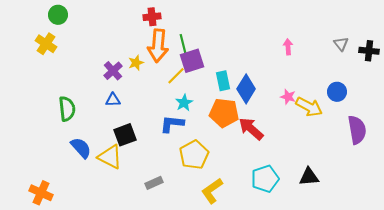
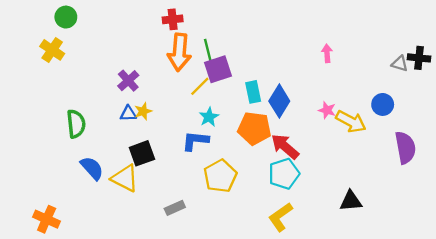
gray triangle: (341, 44) -> (400, 64), moved, turned -35
yellow star: (136, 63) -> (143, 111), moved
cyan pentagon: (265, 179) -> (284, 174), moved
yellow L-shape: (212, 191) -> (280, 217), moved

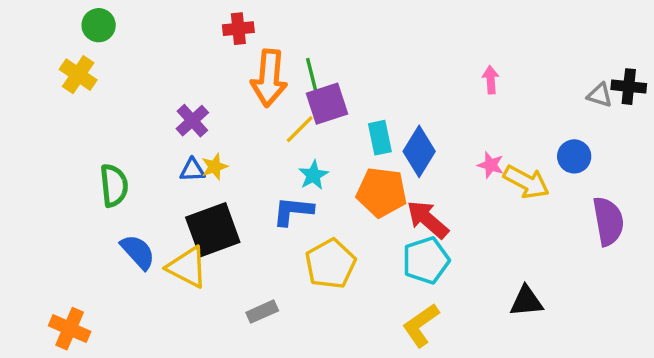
red cross: (173, 19) -> (238, 29), moved
black square: (142, 153) -> (213, 230), size x1.4

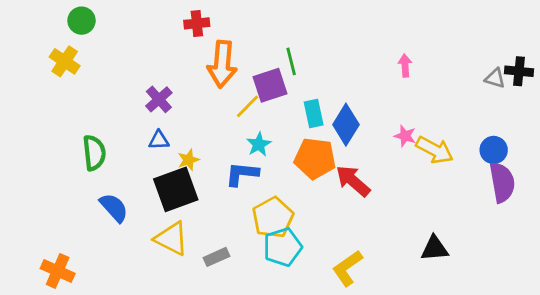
green line: (312, 75) -> (291, 61), moved
blue circle: (574, 156) -> (494, 150), moved
yellow star: (215, 167) -> (188, 160), moved
cyan pentagon: (426, 260) -> (283, 247), moved
yellow triangle: (187, 267) -> (172, 239), moved

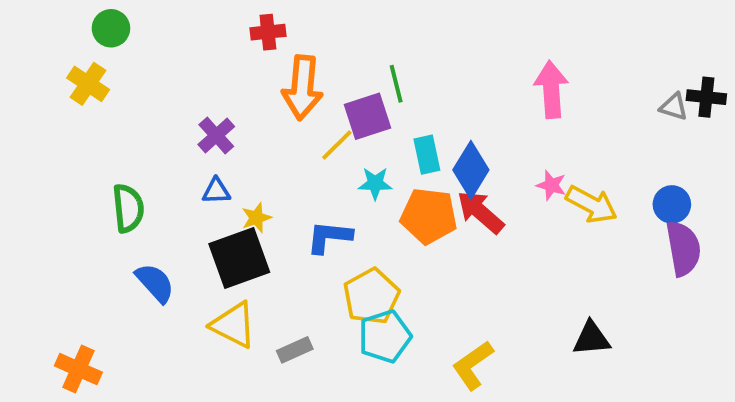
pink arrow: (405, 66) -> (551, 90), size x1.8
cyan star: (259, 144) -> (375, 183), moved, turned 30
red arrow: (353, 181) -> (480, 212), moved

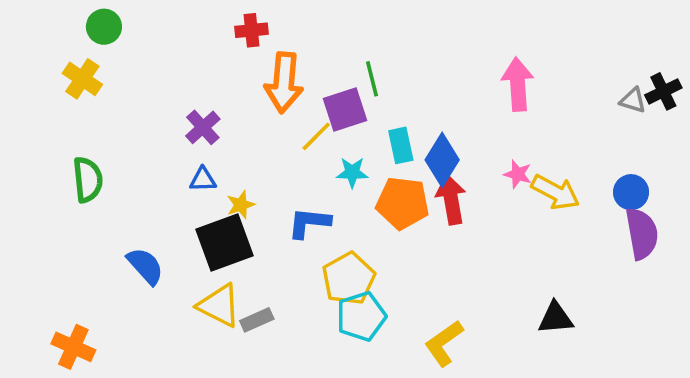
black cross: (706, 97) -> (663, 91), turned -32
green semicircle: (128, 208) -> (88, 180), moved
red arrow: (480, 212) -> (451, 199), turned 39
gray rectangle: (295, 350) -> (257, 320), moved

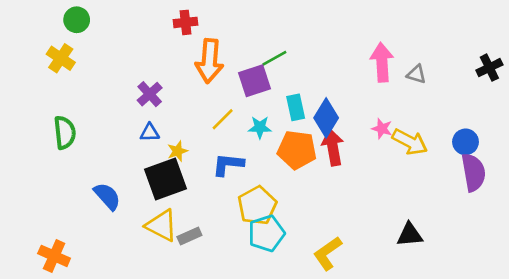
green line: (372, 79) -> (274, 58), turned 75
gray triangle: (633, 100) -> (416, 74), moved
yellow line: (316, 136) -> (223, 119), moved

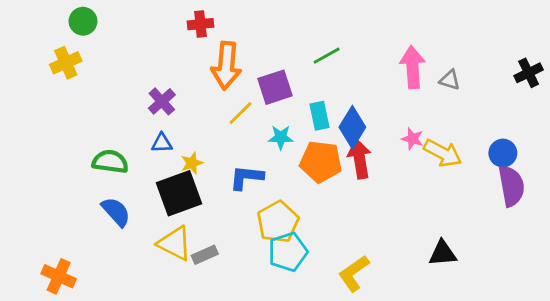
yellow cross: (61, 58) -> (66, 63), turned 32
green line: (274, 58) -> (327, 56), moved
yellow line: (223, 119) -> (241, 113), moved
green semicircle: (65, 133) -> (110, 162), moved, turned -76

